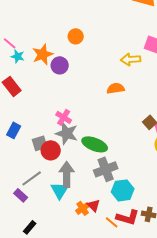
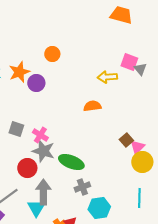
gray square: (40, 143) -> (16, 129), moved, turned 35
gray cross: (106, 169) -> (82, 187), size x0.7

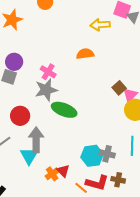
purple circle: (36, 83) -> (14, 62), moved
pink cross: (40, 135) -> (48, 72), moved
gray star: (43, 151) -> (46, 90), moved, turned -30
gray cross: (82, 187) -> (107, 154), moved, turned 35

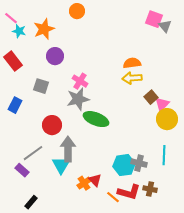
yellow arrow: (100, 25) -> (132, 78), moved
orange semicircle: (85, 54) -> (132, 63), moved
purple circle: (14, 62) -> (55, 56), moved

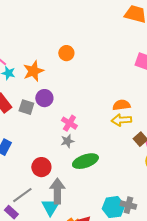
gray square: (41, 86) -> (26, 107), moved
gray star: (78, 99) -> (67, 141), size x0.6
green ellipse: (96, 119) -> (85, 161), turned -40

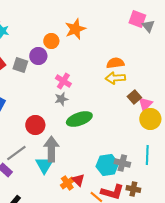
orange circle: (66, 53) -> (51, 41), moved
orange star: (33, 71) -> (75, 29), moved

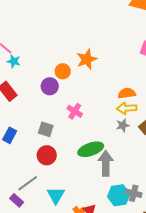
gray square: (20, 65) -> (46, 129), moved
gray star: (61, 99) -> (123, 125), moved
gray arrow: (51, 149) -> (106, 163), moved

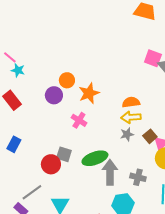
orange star: (87, 59) -> (89, 93), moved
gray square: (46, 129) -> (64, 154), moved
gray cross: (134, 193) -> (138, 177), moved

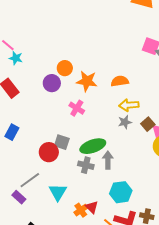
orange star: (89, 93) -> (87, 81), turned 30
orange semicircle: (131, 102) -> (120, 81), moved
gray arrow: (110, 172) -> (108, 160), size x0.7
gray cross: (138, 177) -> (86, 165), moved

